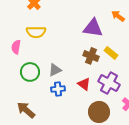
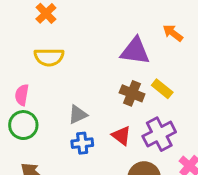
pink semicircle: (16, 47) -> (22, 95), moved
green circle: (30, 72) -> (23, 125), moved
purple cross: (109, 83) -> (159, 134), turned 35

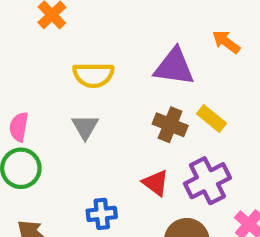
yellow semicircle: (49, 57) -> (93, 75), moved
gray triangle: (78, 114) -> (85, 127), moved, turned -35
blue cross: (82, 143) -> (102, 214), moved

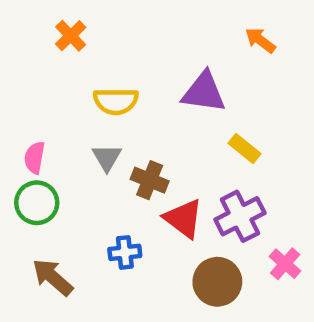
orange arrow: (226, 42) -> (260, 40), moved
brown cross: (170, 125) -> (150, 180), moved
red triangle: (156, 183) -> (184, 219), size x1.4

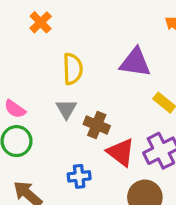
yellow semicircle: (116, 101) -> (73, 69), turned -92
pink semicircle: (35, 158) -> (15, 109), turned -65

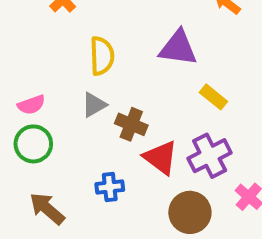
pink semicircle: (15, 109) -> (31, 105), turned -55
gray triangle: (66, 109) -> (94, 105), turned 30

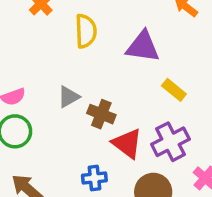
yellow semicircle: (102, 56) -> (86, 31), moved
blue cross: (110, 187) -> (94, 178), moved

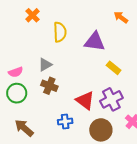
gray triangle: (69, 97) -> (45, 65), moved
brown cross: (101, 114) -> (49, 86), moved

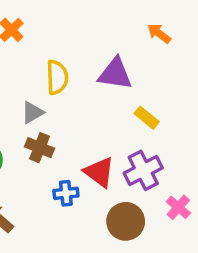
yellow semicircle: (60, 32) -> (57, 77), moved
blue cross: (65, 122) -> (66, 193), moved

